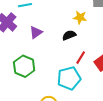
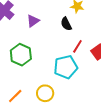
black semicircle: (69, 35) -> (66, 24), turned -96

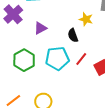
cyan pentagon: (66, 67) -> (57, 58), moved

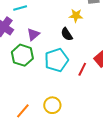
red line: (81, 59) -> (82, 69), moved
green hexagon: (24, 60) -> (22, 55), moved

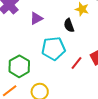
green hexagon: (22, 55) -> (19, 66), moved

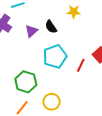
black semicircle: (69, 25) -> (51, 27), moved

